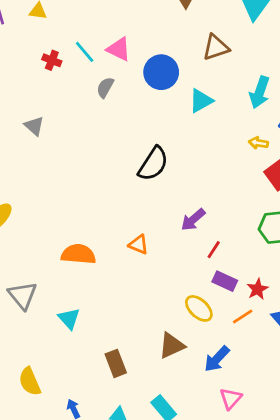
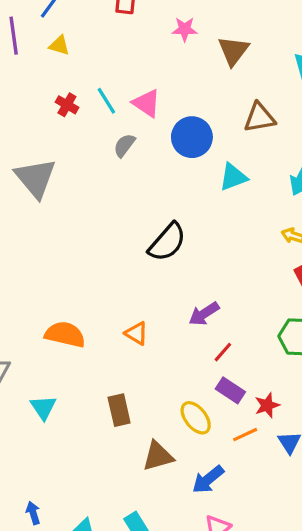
gray triangle: (34, 126) -> (36, 178), size x1.8
brown rectangle: (116, 363) -> (119, 410), moved

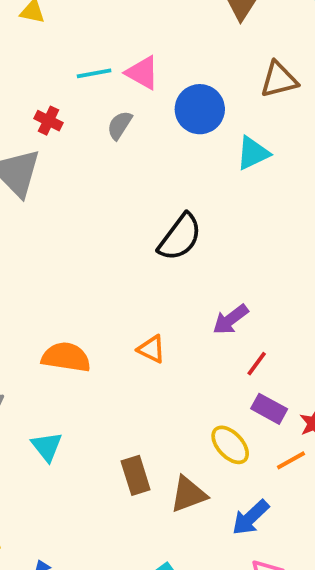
cyan line: (106, 101) -> (94, 73), turned -64
red cross: (67, 105) -> (49, 121), moved
brown rectangle: (119, 410) -> (136, 475), moved

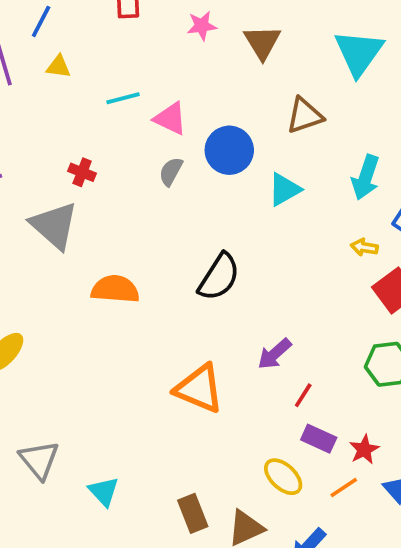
cyan line: (94, 73) -> (123, 98), moved
gray semicircle: (120, 125) -> (171, 172), moved
orange triangle: (151, 349) -> (199, 389), size x1.8
orange semicircle: (66, 357) -> (115, 289), moved

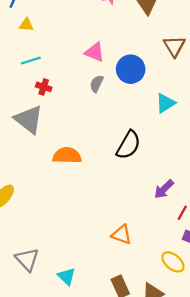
cyan line: (123, 98) -> (31, 61), moved
brown triangle: (305, 116) -> (174, 46), turned -40
cyan triangle: (284, 189) -> (165, 103), moved
orange triangle: (199, 389) -> (122, 235), moved, size x0.7

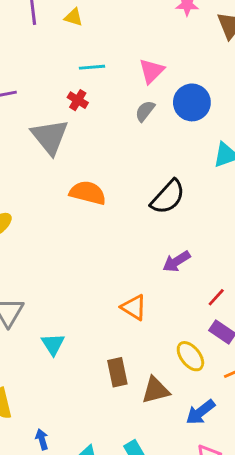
pink triangle: (95, 52) -> (151, 71), turned 40
cyan line: (31, 61) -> (92, 67), moved
purple arrow: (164, 189) -> (176, 261), moved

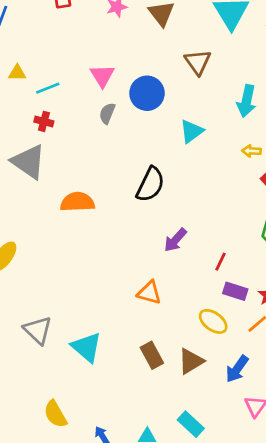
yellow triangle: (74, 17) -> (17, 73), moved
cyan triangle: (53, 344) -> (87, 347), size x1.4

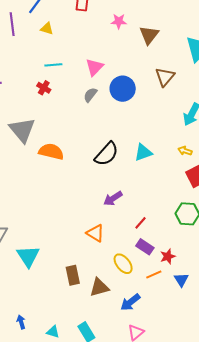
yellow triangle: (17, 73) -> (47, 28), moved
cyan triangle: (192, 131) -> (143, 152), moved
gray triangle: (29, 162) -> (22, 130), moved
orange triangle: (149, 293) -> (95, 233), moved

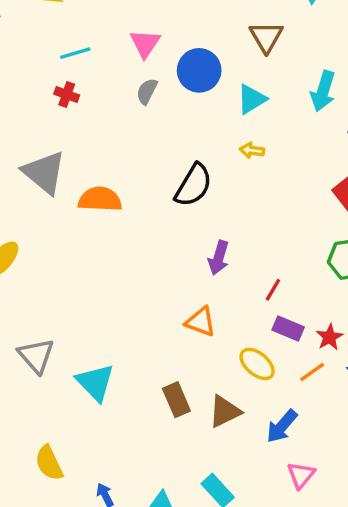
yellow arrow: (185, 151) -> (252, 150), moved
cyan triangle: (143, 152) -> (252, 99), moved
purple arrow: (113, 198) -> (219, 258), turned -30

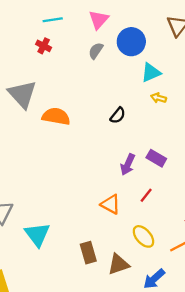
cyan triangle: (252, 99) -> (151, 73), moved
black semicircle: (193, 185) -> (118, 115), size x0.6
red line: (273, 290) -> (146, 195), moved
purple rectangle: (288, 328) -> (156, 158), moved

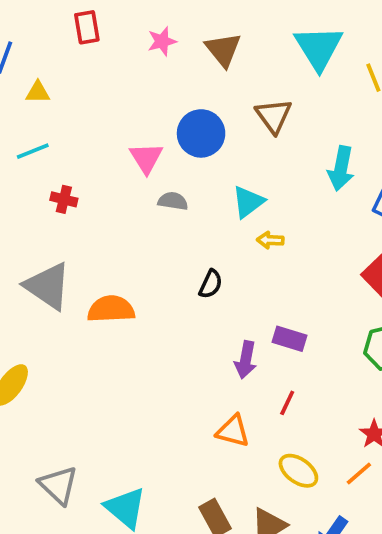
cyan line: (53, 20) -> (33, 151), moved
pink triangle: (99, 20) -> (146, 158), moved
blue circle: (131, 42) -> (201, 133), moved
gray semicircle: (96, 51) -> (173, 201), moved, turned 78

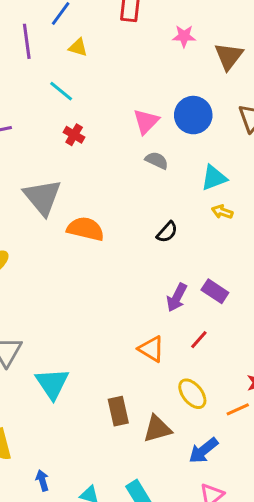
cyan line: (33, 151) -> (61, 91), turned 45

